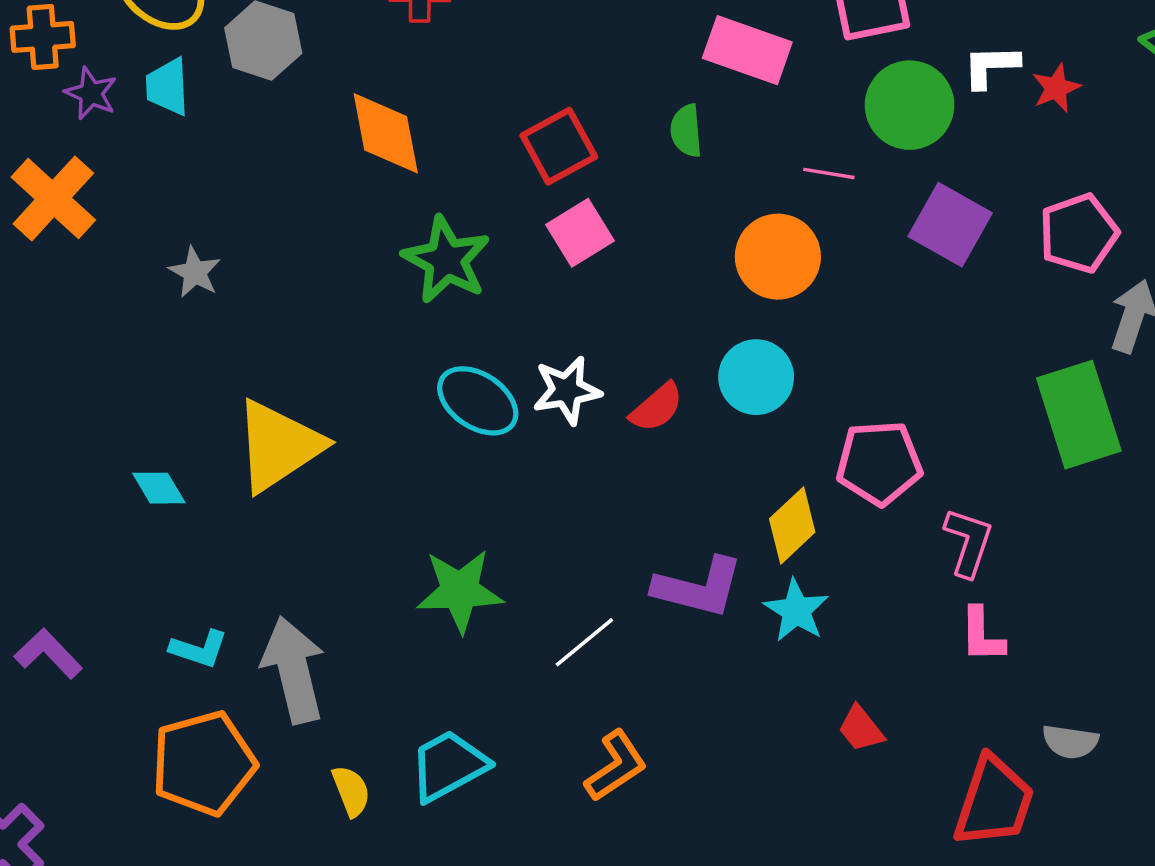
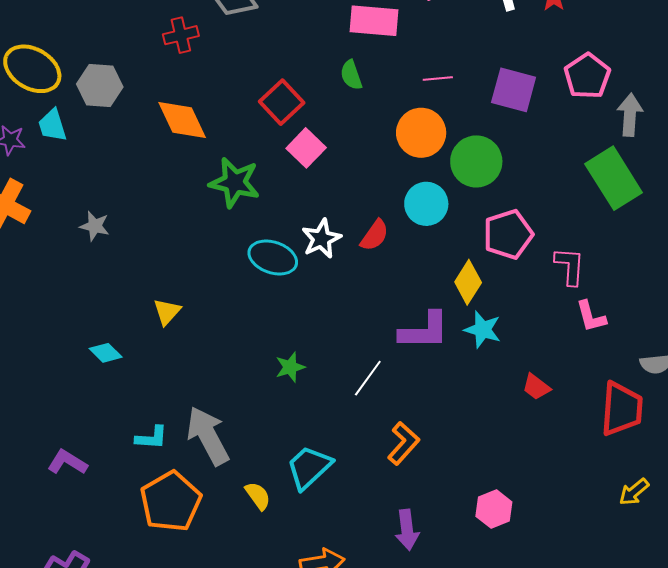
green circle: (910, 105) -> (476, 161), moved
yellow triangle: (278, 446) -> (167, 312), size x0.5
green star: (460, 591) -> (290, 367), size x0.6

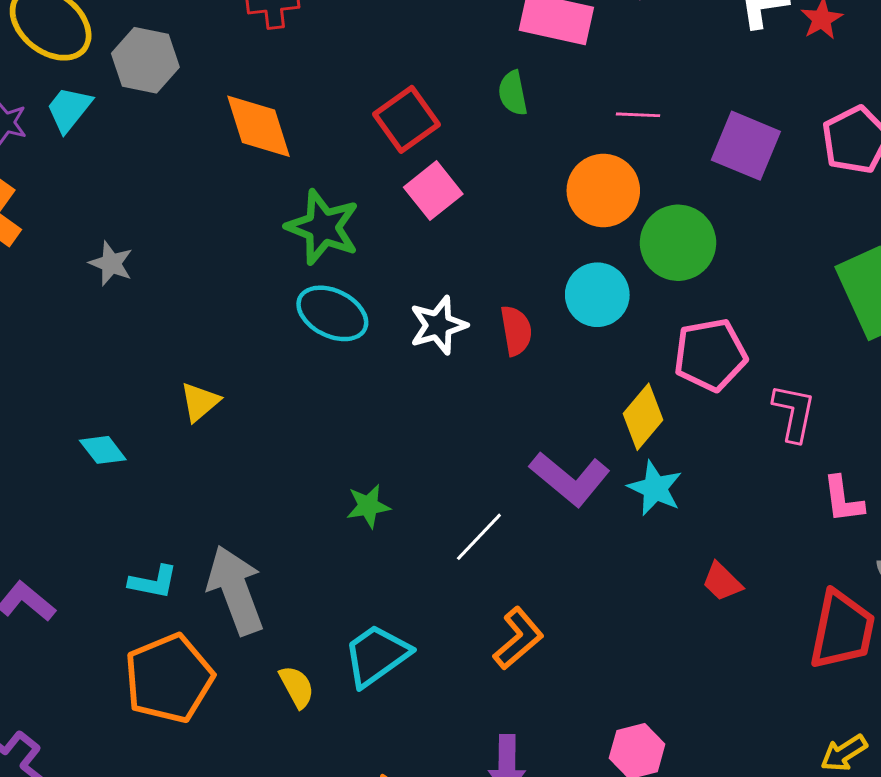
cyan trapezoid: (52, 125) -> (69, 109), turned 48
red semicircle: (375, 235) -> (516, 331), turned -52
cyan ellipse: (273, 258) -> (332, 313), moved
pink L-shape: (591, 316) -> (843, 499), moved
purple L-shape: (424, 331) -> (570, 479), turned 32

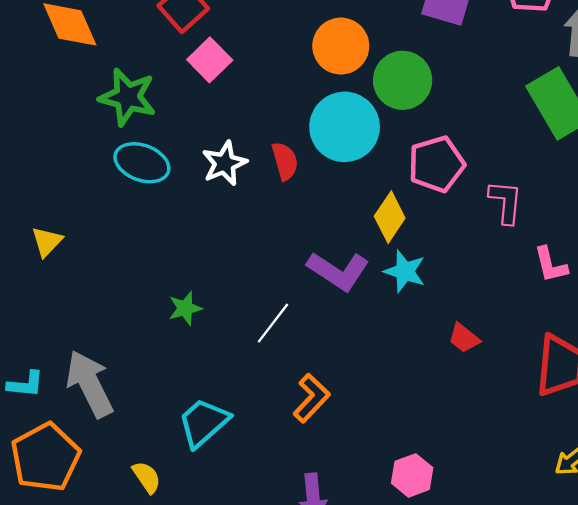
cyan circle: (597, 295) -> (345, 127), size x1.4
yellow semicircle: (297, 687) -> (147, 477), moved

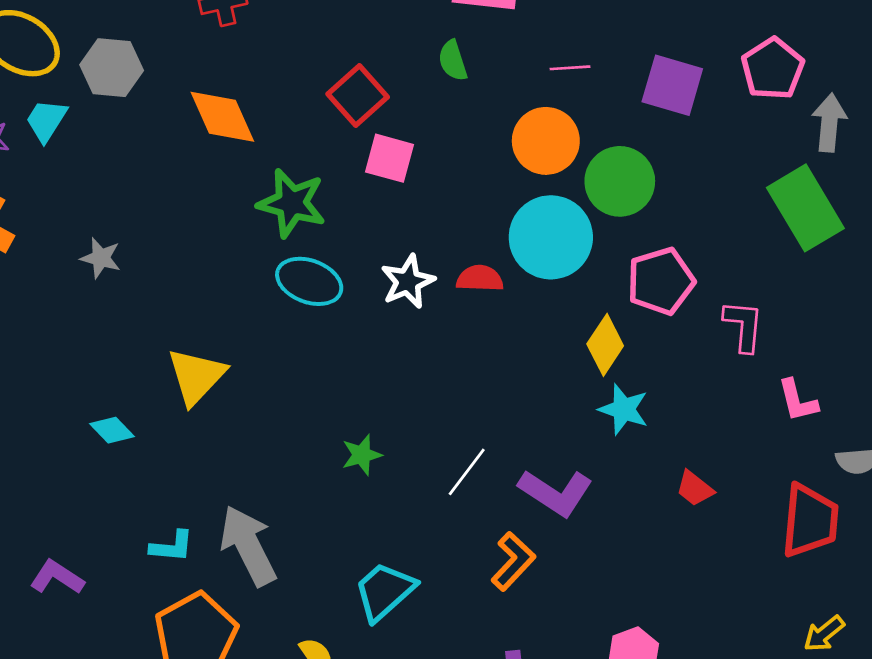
pink square: (210, 60) -> (389, 158), turned -30
red semicircle: (285, 161) -> (480, 279), turned -72
yellow triangle: (47, 242) -> (196, 376), size x1.6
purple L-shape: (338, 271) -> (556, 493), moved

